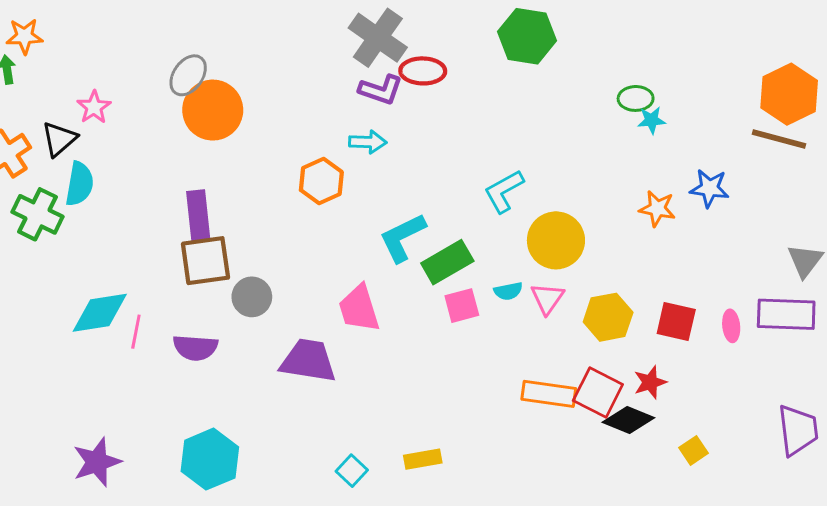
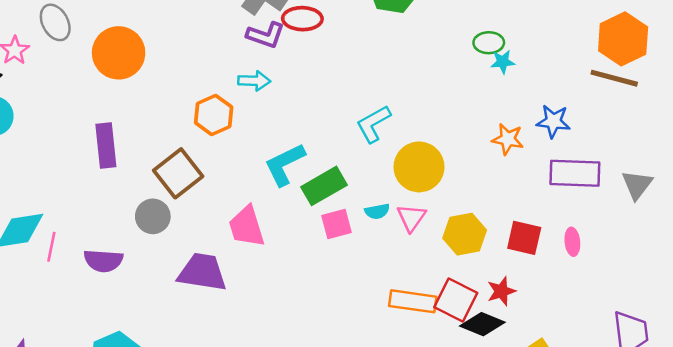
gray ellipse: (188, 75) -> (55, 22), moved, turned -63
brown square: (205, 261) -> (178, 173), moved, turned -30
purple rectangle: (786, 314) -> (575, 173), moved

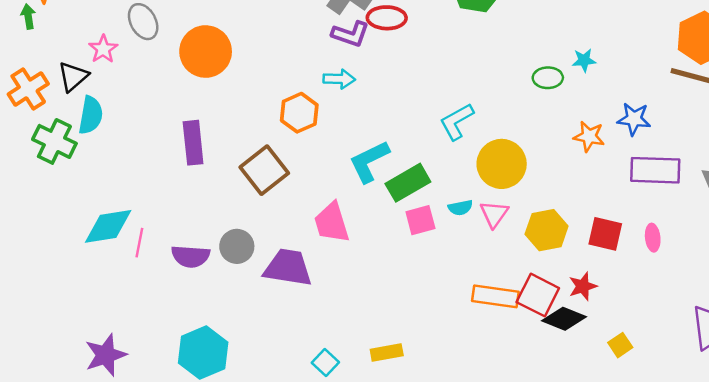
green ellipse: (489, 43) -> (548, 78), moved
gray circle: (153, 216) -> (237, 246), moved

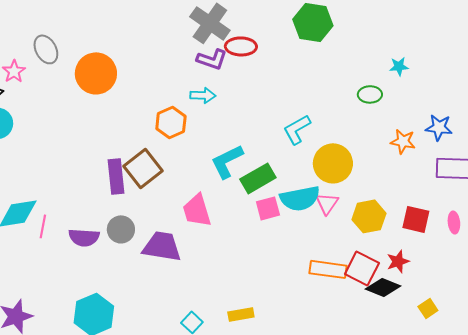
cyan star: (584, 60) -> (399, 66), moved
purple rectangle: (193, 143) -> (116, 176), moved
cyan semicircle: (460, 208) -> (300, 198), size x2.0

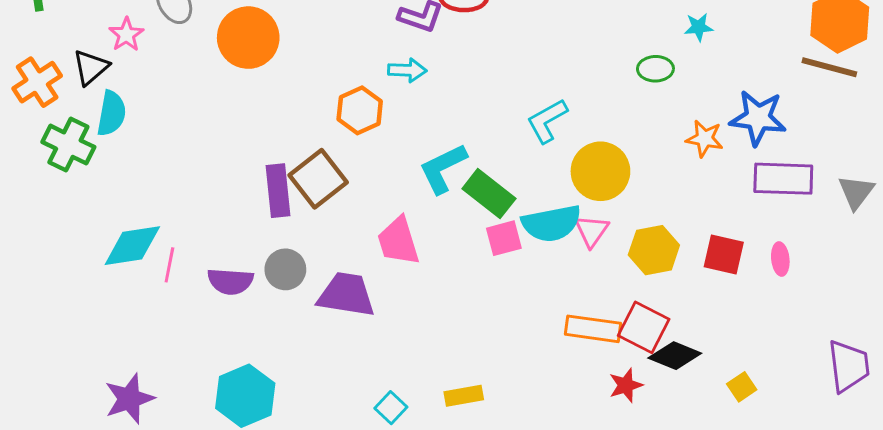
blue star: (439, 127) -> (758, 118), size x1.4
green rectangle: (258, 178) -> (489, 194), turned 68
red star: (398, 261) -> (626, 385), moved

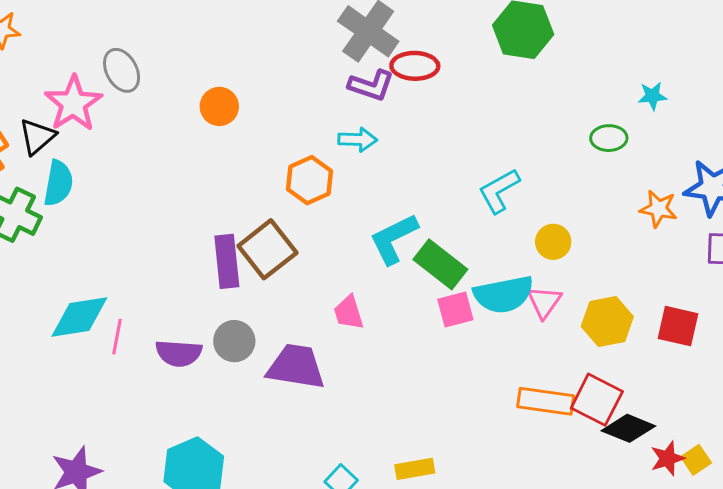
pink star: (126, 35) -> (73, 103), size x1.6
orange circle: (248, 38) -> (219, 106), moved, size x0.6
yellow circle: (600, 171) -> (553, 242), size x0.6
pink trapezoid: (398, 241) -> (349, 313), size x0.7
red star: (626, 385) -> (667, 458), moved

